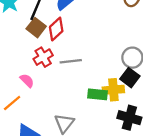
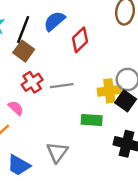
red diamond: (56, 29) -> (80, 40), moved
yellow cross: (113, 90) -> (109, 91), moved

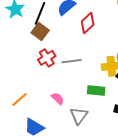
pink semicircle: (16, 108) -> (58, 99), moved
gray triangle: (57, 152) -> (79, 116), moved

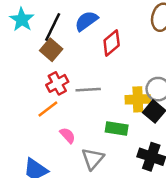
orange line: (20, 100) -> (48, 109), moved

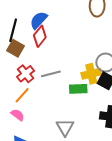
red diamond: (112, 43) -> (40, 36), moved
green rectangle: (117, 129) -> (78, 89), moved
pink semicircle: (68, 135) -> (18, 115), moved

